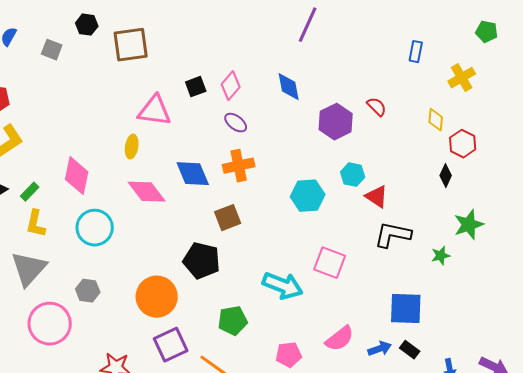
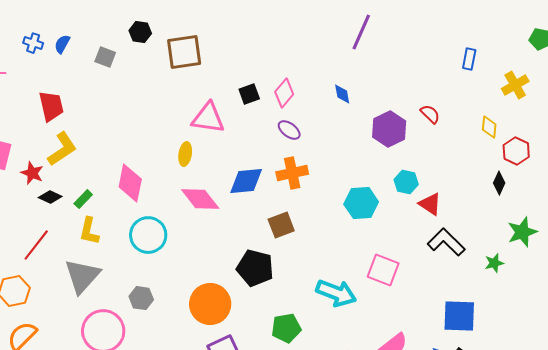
blue diamond: (289, 87) -> (342, 94), size x0.7
blue diamond: (193, 174) -> (246, 181), turned -72
black L-shape: (393, 235) -> (446, 242), turned 33

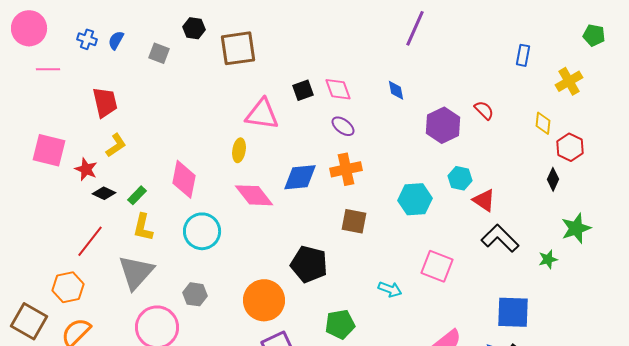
pink diamond: (284, 93) -> (338, 89), turned -60
yellow L-shape: (62, 149) -> (116, 145), size x0.7
brown square: (281, 225) -> (354, 221), moved, turned 32
cyan arrow: (336, 293) -> (390, 289), size x0.6

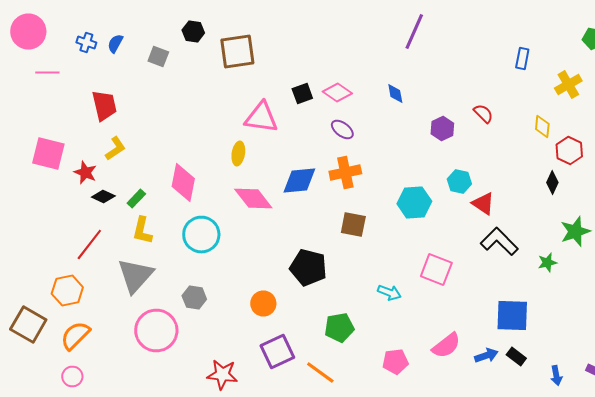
pink diamond: (338, 89) -> (337, 92), turned -36
purple hexagon: (443, 125) -> (442, 128), size x0.7
orange circle: (264, 300) -> (263, 304), size x0.6

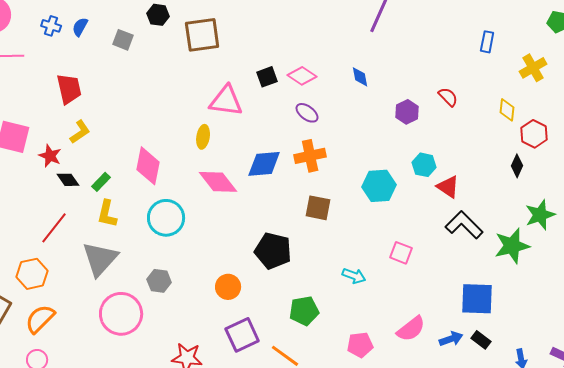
black diamond: (103, 196) -> (68, 180), turned 30
green star: (547, 262) -> (512, 246), size x1.8
pink square: (436, 270) -> (401, 253), size x0.7

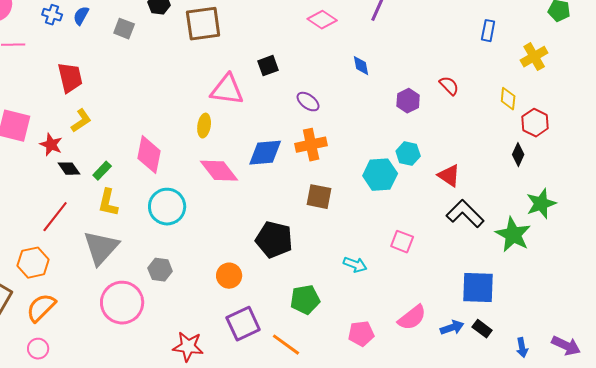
pink diamond: (302, 76) -> (322, 20), moved
cyan hexagon: (424, 165) -> (408, 154), moved
green star: (512, 246) -> (513, 235), turned -30

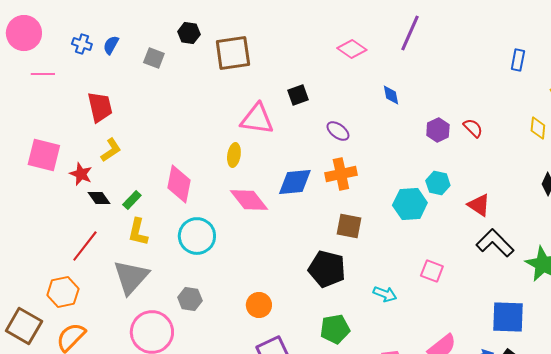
red semicircle: (449, 86) -> (473, 128), moved
black pentagon: (274, 240) -> (327, 269), moved

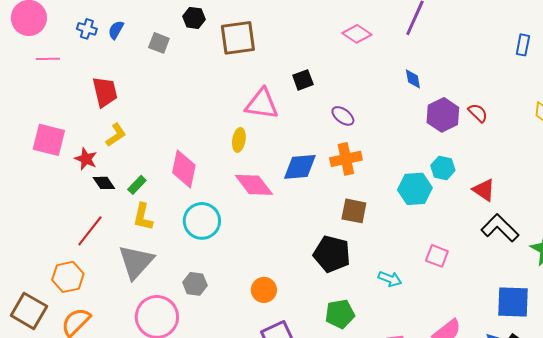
blue diamond: (391, 95) -> (413, 79), moved
purple hexagon: (438, 130) -> (443, 115), size x1.4

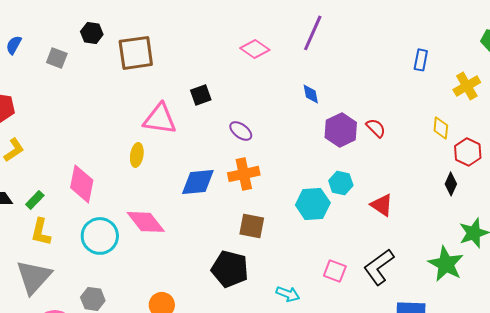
pink diamond: (254, 185) -> (146, 222), moved
black L-shape: (500, 228) -> (379, 267), moved, turned -81

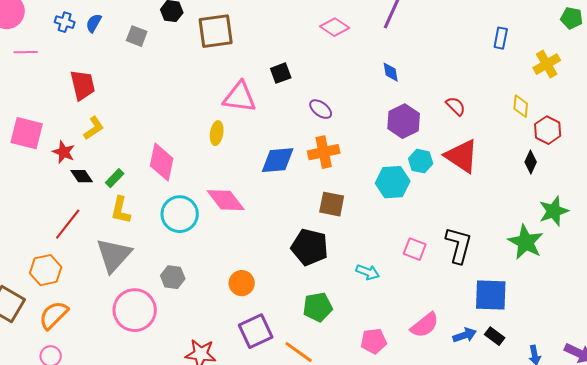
purple hexagon: (341, 130) -> (404, 121), moved
red triangle: (382, 205) -> (462, 156), moved, size x1.5
black L-shape: (379, 267) -> (459, 245), turned 141

